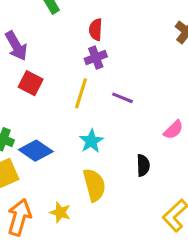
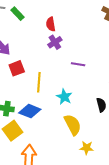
red square: (31, 83) -> (17, 68), turned -35
yellow line: (81, 93) -> (39, 82), moved
yellow star: (60, 212) -> (87, 148), moved

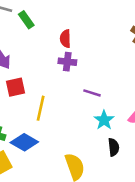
purple cross: (55, 42) -> (67, 62), turned 32
cyan star: (64, 97) -> (104, 120), moved

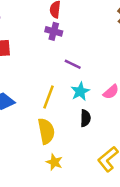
yellow line: (41, 108) -> (48, 97), moved

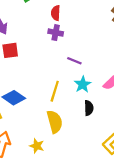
yellow star: (54, 162) -> (37, 146), moved

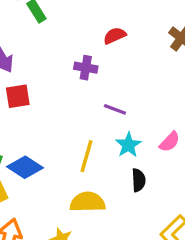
red semicircle: (56, 13) -> (115, 36), moved, turned 64
yellow semicircle: (55, 122) -> (88, 202), turned -75

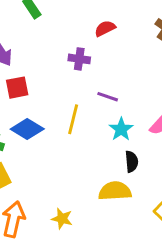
yellow line: (87, 156) -> (73, 119), moved
blue diamond: (25, 167) -> (27, 129), moved
yellow semicircle: (88, 202) -> (115, 191), moved

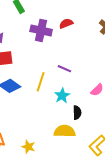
purple cross: (79, 59) -> (41, 30), moved, size x1.5
cyan star: (121, 129) -> (62, 96), moved

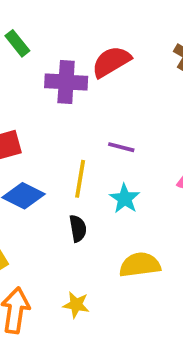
red semicircle: (66, 24) -> (111, 62), size x1.5
black semicircle: (77, 113) -> (78, 228), moved

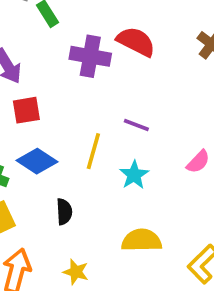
red semicircle: (111, 62) -> (136, 42), turned 51
black semicircle: (78, 228) -> (64, 212), moved

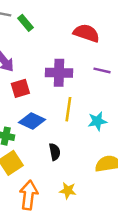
purple cross: (90, 56) -> (59, 73), moved
purple line: (136, 125) -> (102, 70), moved
cyan star: (134, 175) -> (97, 121), turned 30

